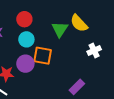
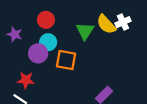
white cross: (94, 50) -> (123, 22), moved
purple circle: (25, 64) -> (38, 53), moved

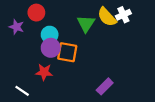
red circle: (46, 20) -> (36, 13), moved
purple circle: (38, 53) -> (51, 48), moved
red star: (26, 80) -> (44, 72), moved

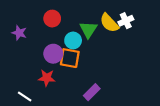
red circle: (36, 13) -> (52, 19), moved
cyan circle: (50, 35) -> (73, 40), moved
purple rectangle: (105, 86) -> (92, 92), moved

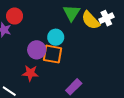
red circle: (52, 19) -> (15, 16), moved
green triangle: (88, 30) -> (72, 13), moved

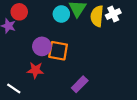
yellow semicircle: (91, 20) -> (97, 16), turned 48
cyan circle: (56, 37) -> (61, 14), moved

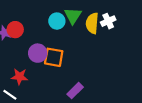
red circle: (19, 12) -> (15, 30), moved
red star: (35, 70) -> (19, 77), moved

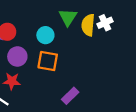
cyan circle: (57, 21) -> (45, 35), moved
purple circle: (38, 53) -> (17, 56), moved

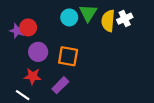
cyan circle: (45, 35) -> (69, 17), moved
purple rectangle: (70, 96) -> (60, 85), moved

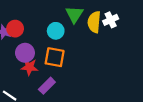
cyan circle: (69, 17) -> (56, 31), moved
red star: (33, 76) -> (29, 67), moved

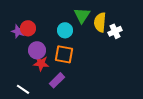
white cross: (111, 20) -> (115, 31), moved

